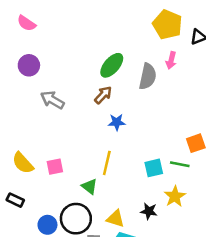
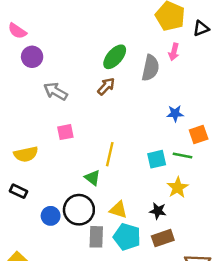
pink semicircle: (26, 23) -> (17, 31), moved
blue star: (117, 122) -> (175, 114), moved
yellow semicircle: (23, 163) -> (26, 154), turned -60
pink square: (55, 167) -> (65, 132), moved
black star: (149, 211) -> (158, 211), moved

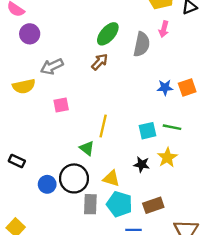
gray arrow: (55, 91) -> (52, 67), turned -55
orange square: (199, 134) -> (187, 87), moved
yellow semicircle: (26, 154) -> (24, 86), moved
black star: (158, 211) -> (142, 164), moved

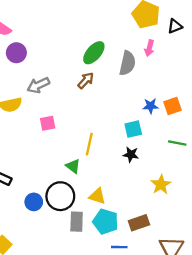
green line: (172, 127) -> (177, 143), moved
cyan square: (147, 131) -> (133, 129), moved
yellow star: (167, 157) -> (161, 185), moved
black star: (142, 164) -> (131, 155), moved

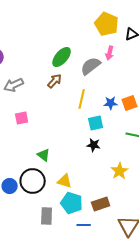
gray semicircle: (127, 63) -> (91, 66), turned -140
yellow line: (89, 144) -> (82, 99), moved
gray rectangle: (77, 222) -> (47, 216), moved

